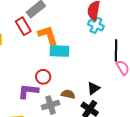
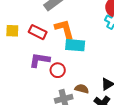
red rectangle: (23, 26) -> (38, 32), moved, turned -36
purple L-shape: (28, 91) -> (40, 60), moved

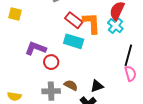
orange L-shape: (64, 29) -> (92, 23), moved
red rectangle: (38, 32) -> (74, 20), moved

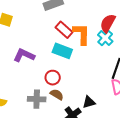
red circle: (51, 62) -> (53, 78), moved
black triangle: (97, 86) -> (89, 102), moved

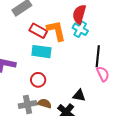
brown semicircle: (57, 95) -> (45, 103), moved
black triangle: (89, 102) -> (79, 95), turned 40

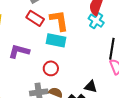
red rectangle: (38, 31) -> (35, 18), moved
orange L-shape: (56, 31) -> (59, 20), moved

